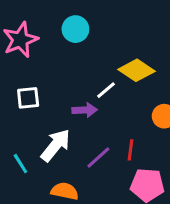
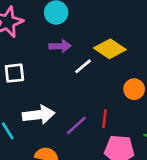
purple arrow: (85, 110) -> (60, 46), moved
white arrow: (56, 145) -> (39, 115), turned 44

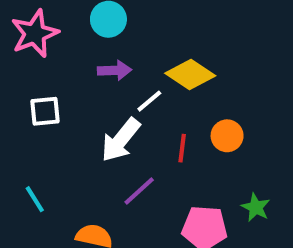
white arrow: (39, 115) -> (121, 140), moved, turned 136
red line: (105, 119) -> (182, 148), moved

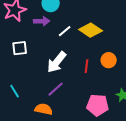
purple arrow: (115, 70) -> (42, 21), moved
white line: (149, 101) -> (65, 31), moved
purple line: (139, 191) -> (56, 89), moved

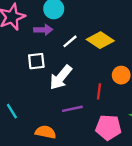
white square: (20, 48) -> (36, 61), moved
red line: (87, 66) -> (99, 91), moved
purple line: (56, 89) -> (72, 109), moved, turned 30

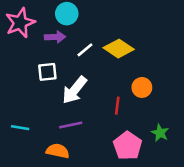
purple line: (72, 109) -> (71, 125), moved
cyan line: (12, 111) -> (20, 128), turned -49
pink pentagon: (108, 127) -> (128, 146), turned 30

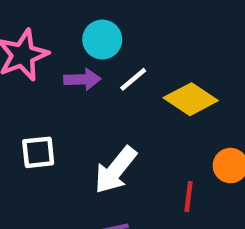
white line: (85, 50) -> (133, 79), moved
white square: (47, 72) -> (38, 152), moved

